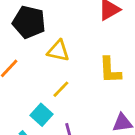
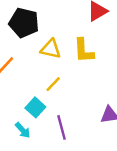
yellow L-shape: (110, 70) -> (84, 51), moved

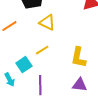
yellow L-shape: (84, 51) -> (79, 57), moved

